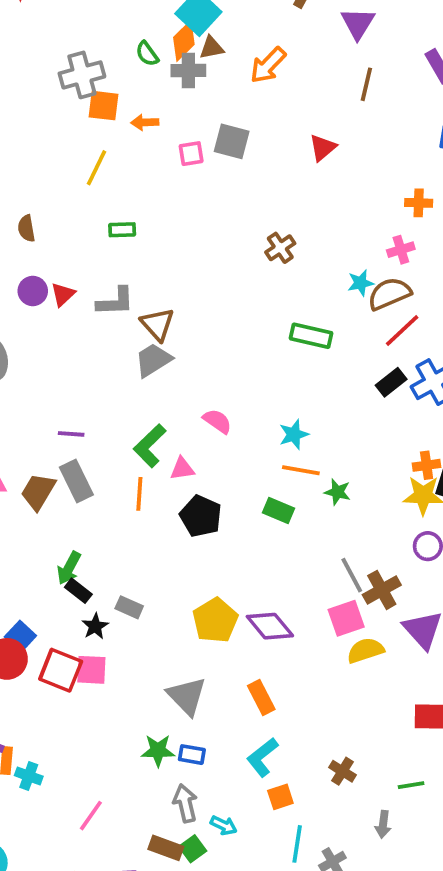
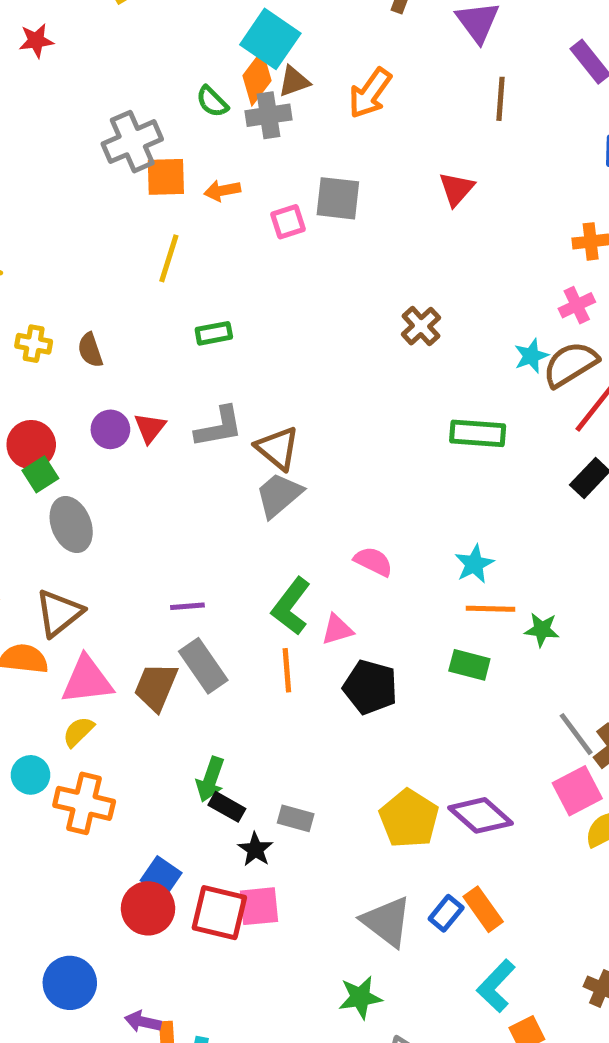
blue rectangle: (192, 755) -> (446, 913), moved, turned -52

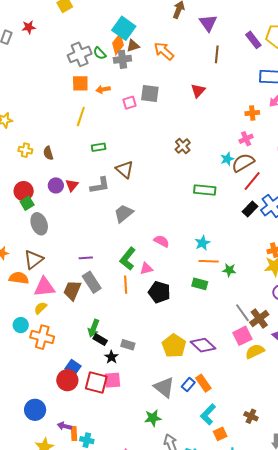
orange arrow: (370, 93) -> (164, 51), turned 95
gray cross: (132, 142) -> (80, 54), moved
brown triangle: (278, 448) -> (125, 169), moved

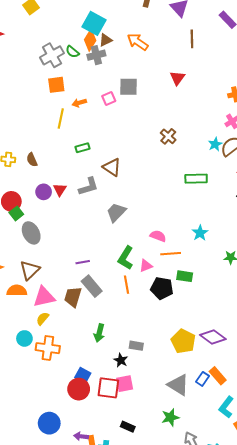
orange arrow: (103, 89) -> (79, 103), moved
orange line: (209, 261) -> (171, 254), moved
green rectangle: (200, 284) -> (185, 276), moved
black rectangle: (100, 340) -> (128, 427), moved

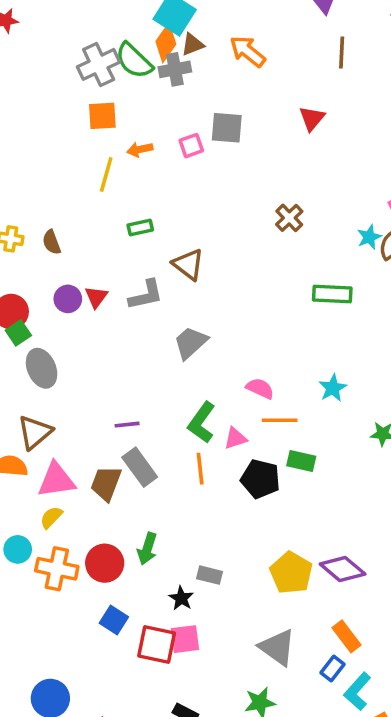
green semicircle: (72, 52) -> (134, 61), size x1.6
blue rectangle: (203, 379) -> (332, 668), moved
red circle: (79, 389) -> (105, 563), moved

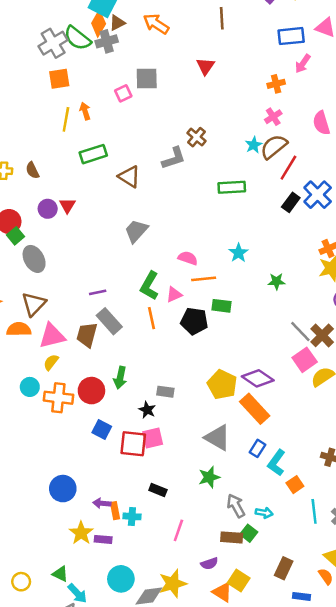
orange arrow: (140, 149) -> (85, 111), moved, turned 91
green rectangle: (140, 228) -> (93, 154), size x1.5
gray L-shape: (146, 295) -> (174, 158), moved
orange rectangle: (346, 636) -> (255, 409), moved, size x1.4

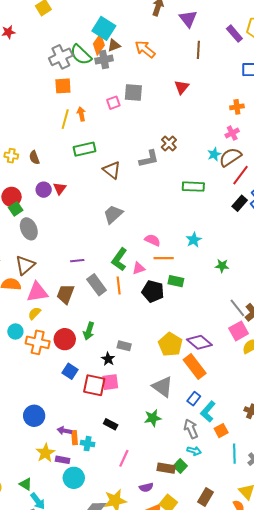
gray rectangle: (109, 321) -> (97, 285), moved
gray arrow: (236, 506) -> (191, 429), moved
cyan circle: (121, 579) -> (74, 478), moved

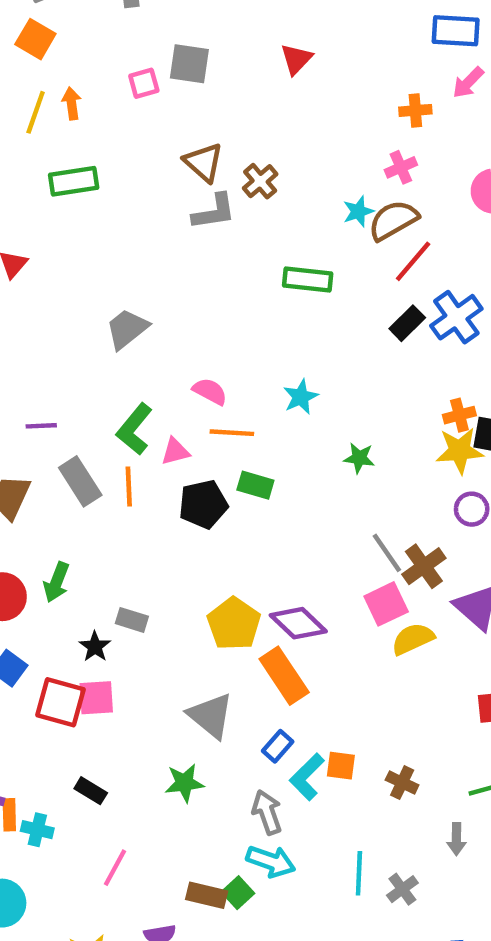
orange square: (63, 86) -> (35, 39), turned 30
brown triangle: (112, 170) -> (204, 162), moved
black pentagon: (153, 291) -> (203, 504), turned -30
orange square: (221, 431) -> (341, 766), moved, turned 32
cyan arrow: (194, 451) -> (271, 861), size x1.5

